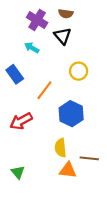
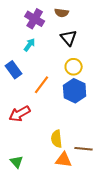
black triangle: (63, 36) -> (69, 38), moved
cyan arrow: (32, 48) -> (30, 45), turned 96
blue hexagon: (71, 114) -> (75, 91), moved

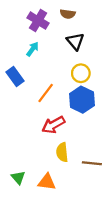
red arrow: (20, 114) -> (53, 125), moved
orange triangle: (64, 160) -> (47, 182), moved

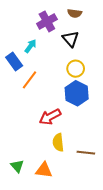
brown semicircle: (68, 14) -> (75, 13), moved
purple cross: (38, 21) -> (47, 21), moved, turned 30
blue rectangle: (15, 77) -> (14, 61), moved
orange line: (46, 93) -> (29, 80), moved

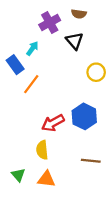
yellow circle: (76, 69) -> (96, 72), moved
blue hexagon: (77, 93) -> (84, 116), moved
yellow semicircle: (58, 142) -> (42, 150), moved

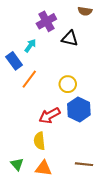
brown semicircle: (79, 14) -> (85, 11), moved
black triangle: (75, 41) -> (70, 39), turned -36
yellow circle: (96, 72) -> (68, 84), moved
brown line: (91, 161) -> (84, 164), moved

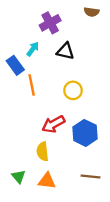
black triangle: (70, 39) -> (65, 51), moved
orange line: (29, 79) -> (32, 85), turned -48
blue hexagon: (79, 109) -> (85, 133), moved

